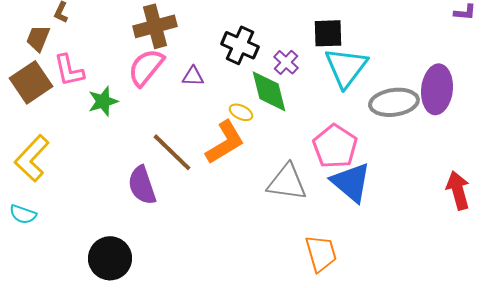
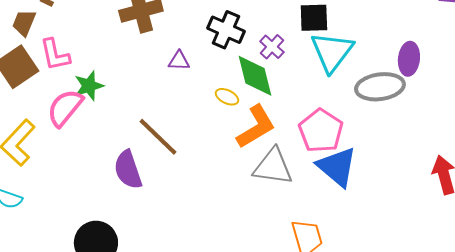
pink semicircle: (146, 67) -> (65, 108), moved
purple ellipse: (437, 89) -> (409, 59), moved, size x0.7
orange L-shape: (225, 142) -> (256, 127), moved

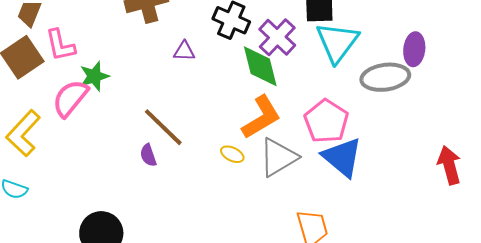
purple cross: (272, 47) -> (277, 37), size x1.5
yellow ellipse: (227, 97) -> (232, 154), moved
gray triangle: (273, 167) -> (278, 157), turned -39
purple semicircle: (128, 170) -> (148, 155), moved, size x0.6

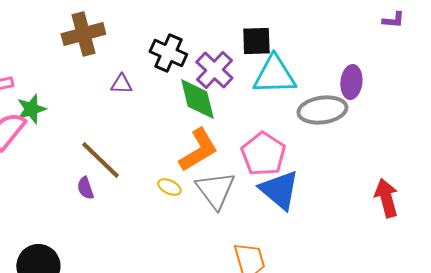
cyan triangle: (337, 42) -> (274, 75), turned 51
gray triangle: (278, 157) -> (215, 190), turned -36

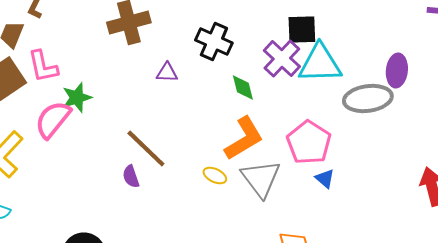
purple cross: (214, 70) -> (282, 58), moved
green diamond: (197, 99) -> (243, 88), size x0.6
blue triangle: (279, 190) -> (325, 178), size x0.5

